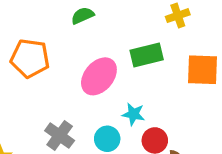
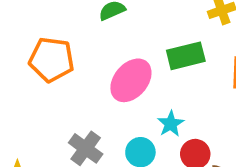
cyan star: (133, 114) -> (171, 124), turned 30

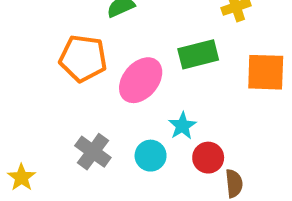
orange pentagon: (52, 60) -> (83, 58), moved

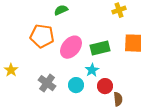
green rectangle: (198, 54) -> (100, 48), moved
yellow star: (22, 177) -> (11, 70), moved

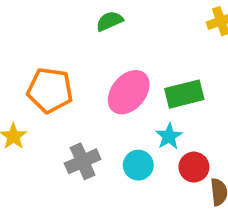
orange pentagon: (42, 36) -> (50, 90), moved
gray cross: (47, 83) -> (83, 161), turned 30

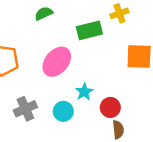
green rectangle: (184, 94) -> (89, 30), moved
red circle: (194, 167) -> (110, 107), moved

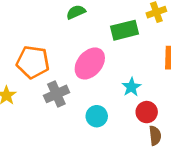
cyan star: (84, 92) -> (131, 87), moved
gray cross: (25, 109) -> (56, 94), moved

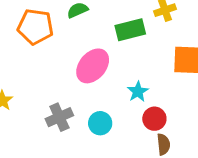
orange pentagon: (33, 62) -> (35, 27), moved
gray cross: (56, 94) -> (59, 117), moved

